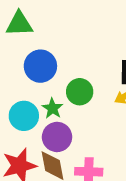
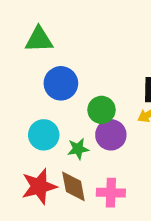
green star: (52, 108) -> (78, 149), moved, turned 30
purple circle: (57, 137) -> (111, 135), moved

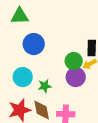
green circle: (101, 110) -> (74, 61), moved
purple circle: (111, 135) -> (76, 77), moved

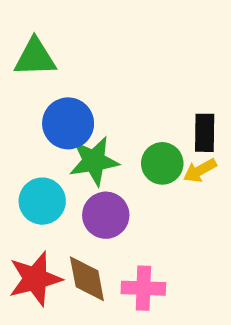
purple circle: (76, 77) -> (106, 215), moved
green star: (45, 86) -> (94, 161), moved, size x1.5

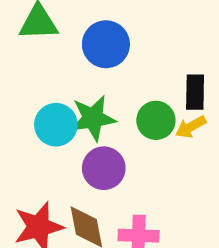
blue circle: (68, 123) -> (106, 44), moved
cyan circle: (42, 201) -> (56, 125), moved

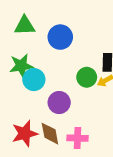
green star: (93, 118) -> (21, 66), moved

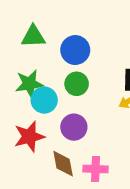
green circle: (87, 77) -> (77, 84), moved
red star: (25, 134) -> (29, 137), moved

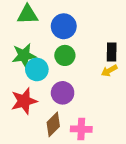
brown diamond: (63, 164) -> (53, 124), turned 55

